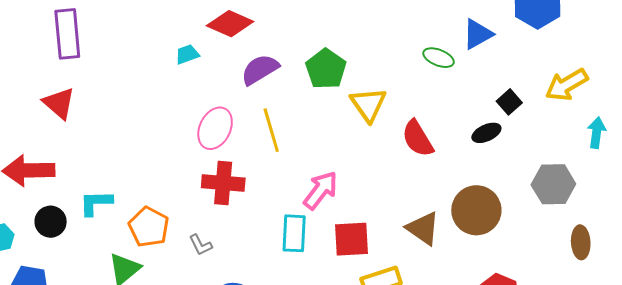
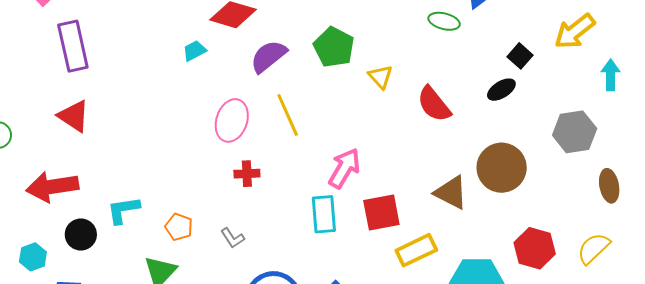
yellow triangle: (368, 104) -> (381, 77), size x0.7
red cross: (223, 183) -> (247, 174), size x0.6
orange pentagon: (149, 227) -> (179, 227), size x0.7

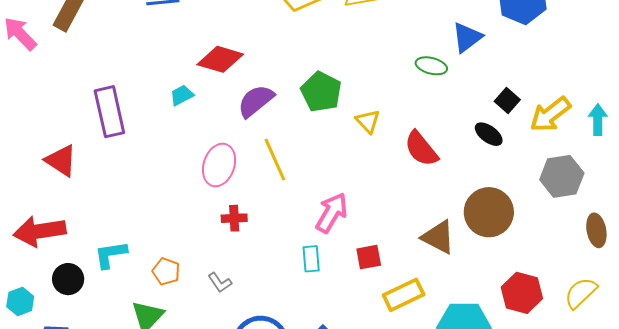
yellow arrow: (575, 31) -> (550, 114), moved
purple rectangle: (73, 46) -> (109, 112), moved
black ellipse: (501, 90) -> (489, 134), turned 68
red square: (381, 213) -> (369, 257), size x0.7
cyan rectangle: (324, 214) -> (311, 259), size x0.7

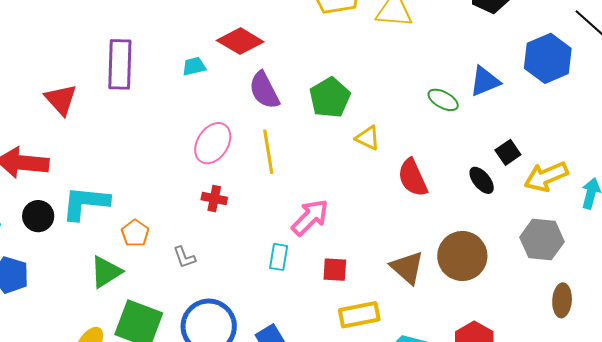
purple semicircle: (256, 101) -> (264, 90), turned -93
yellow triangle: (368, 121) -> (368, 138), turned -36
cyan L-shape: (111, 255) -> (85, 203), size x1.4

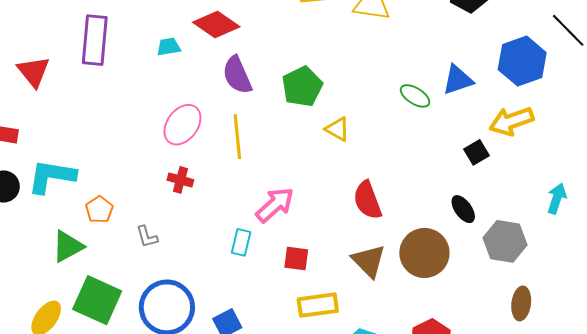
yellow arrow: (546, 177) -> (511, 121), moved
red semicircle: (413, 178) -> (367, 200), moved
black ellipse: (482, 180) -> (463, 209), moved

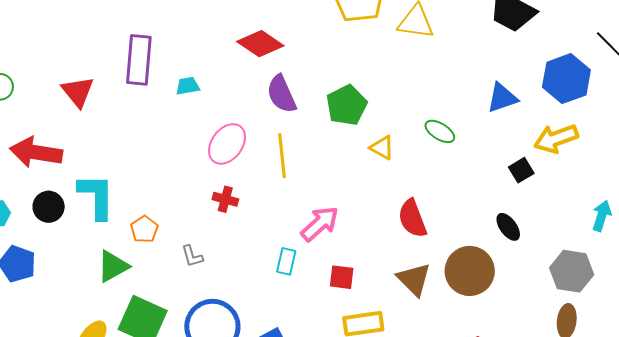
cyan trapezoid: (169, 47) -> (188, 86), moved
green ellipse: (415, 96) -> (440, 131), moved
cyan L-shape: (52, 176) -> (96, 196), turned 81
gray hexagon: (505, 241) -> (572, 271), moved

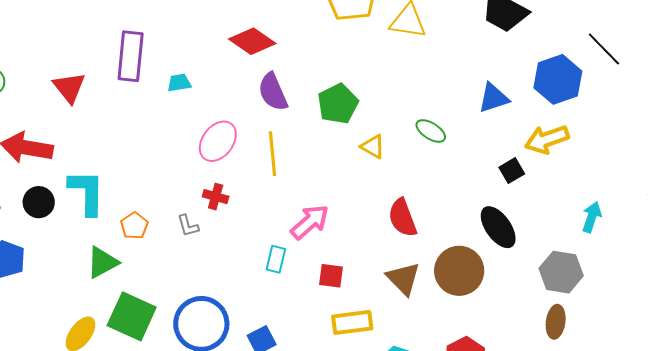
black ellipse: (508, 227) -> (498, 227), size x1.5
gray L-shape: (192, 256) -> (188, 226), moved

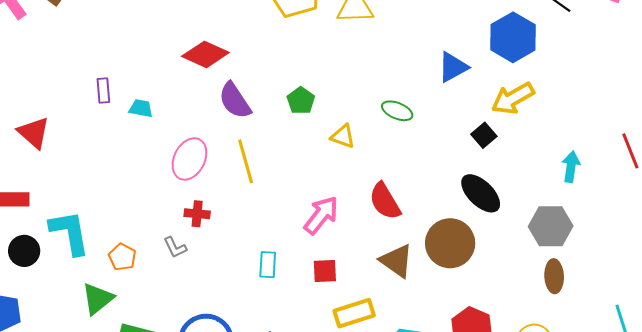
purple rectangle: (131, 56) -> (103, 90), moved, size x0.5
cyan trapezoid: (179, 83) -> (141, 108), turned 30
green pentagon: (338, 104) -> (301, 101), size x0.7
pink arrow: (310, 222) -> (321, 215), moved

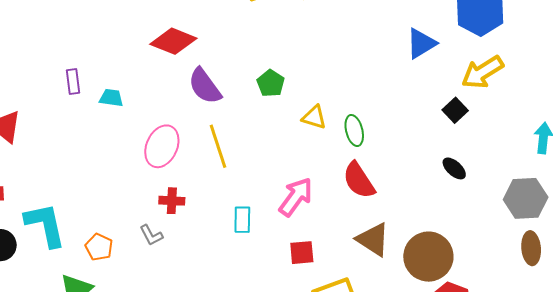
green ellipse: (397, 111) -> (354, 131), moved, turned 56
black ellipse: (481, 193) -> (454, 168), size x0.6
brown circle: (450, 243) -> (428, 257), moved
cyan rectangle: (268, 265) -> (242, 220), moved

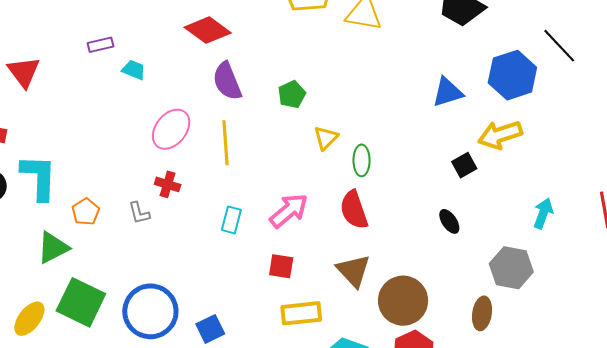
purple rectangle: (73, 81) -> (101, 45), turned 70
yellow triangle: (314, 117) -> (326, 138), turned 44
brown ellipse: (531, 248) -> (482, 313), moved

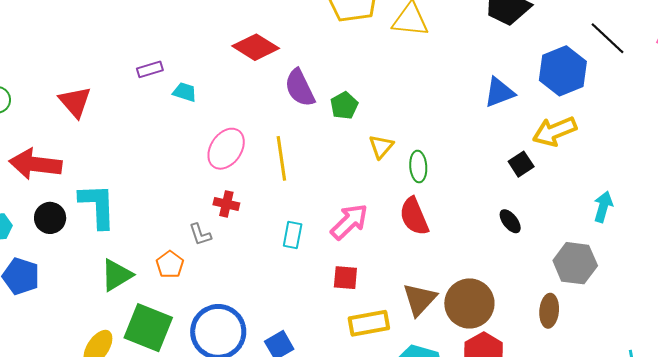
purple semicircle: (227, 81) -> (300, 88), moved
orange pentagon: (86, 212) -> (170, 264), moved
brown triangle: (353, 271) -> (420, 299), moved, turned 30

